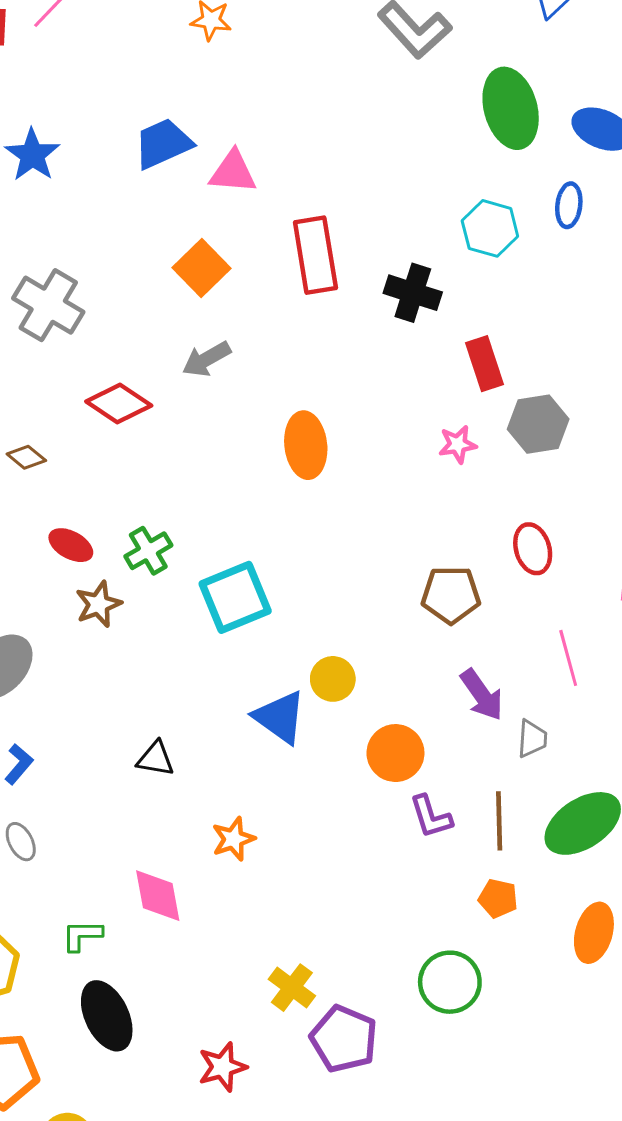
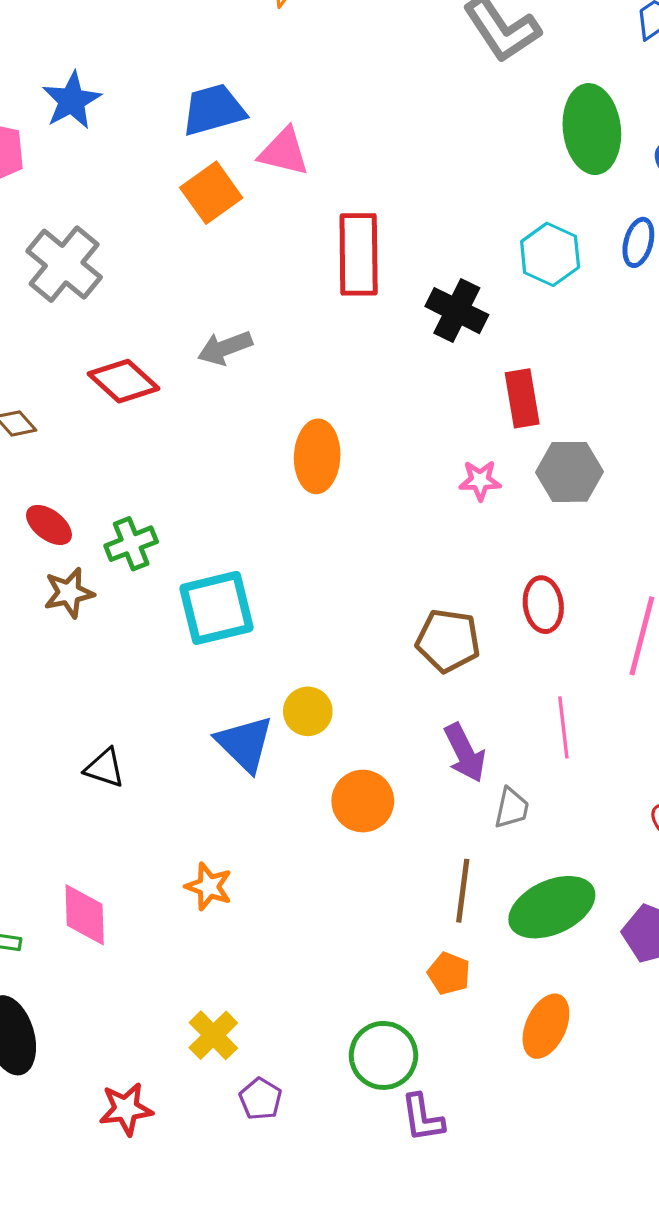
orange square: (202, 268) -> (211, 193), moved
purple L-shape: (431, 817) -> (423, 1118), moved
orange star: (233, 839) -> (209, 886), moved, turned 30
purple pentagon: (344, 1039) -> (261, 1099), size x0.6

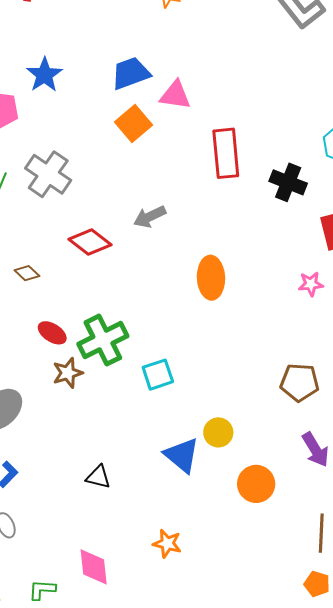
green cross: (131, 544) -> (103, 340), size x1.6
cyan square: (217, 608) -> (158, 375), size x0.7

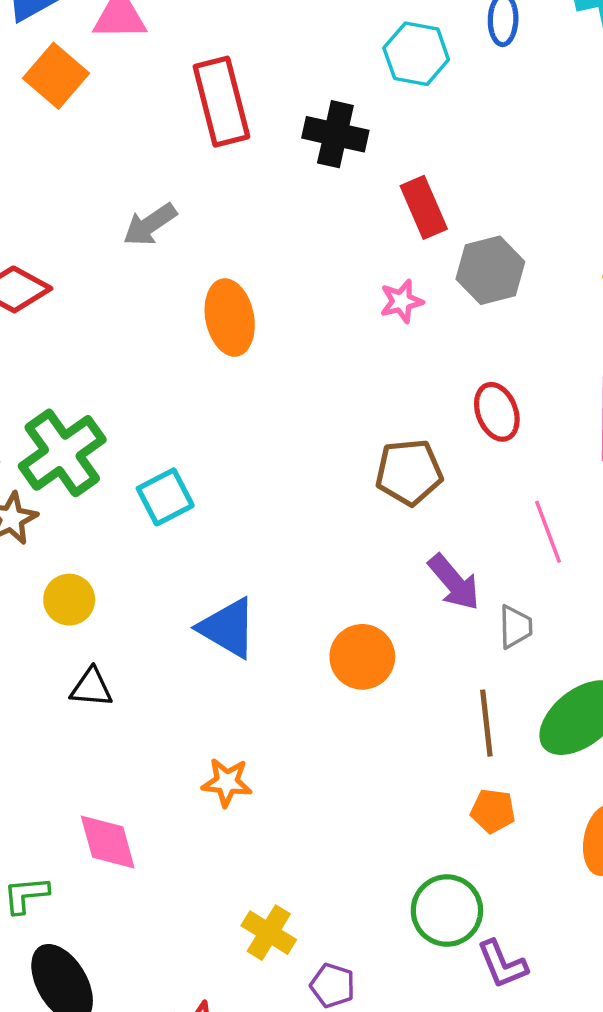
gray arrow: (150, 217) -> (150, 225), moved
yellow circle: (218, 432) -> (69, 600), moved

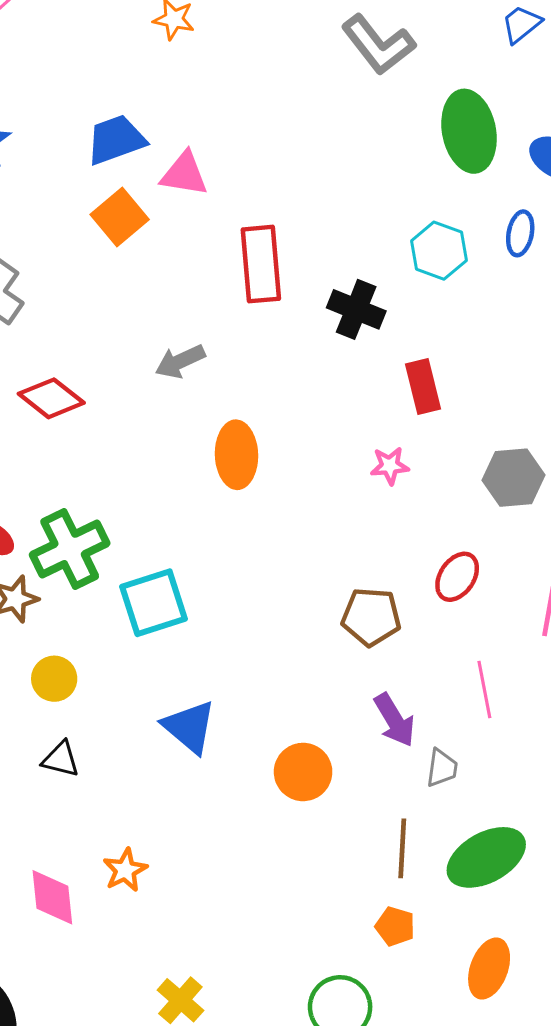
gray hexagon: (490, 270) -> (513, 478), moved
red ellipse: (497, 412) -> (457, 577), turned 45
cyan square: (165, 497) -> (154, 603), size x1.4
orange star: (227, 782) -> (125, 870), moved, turned 30

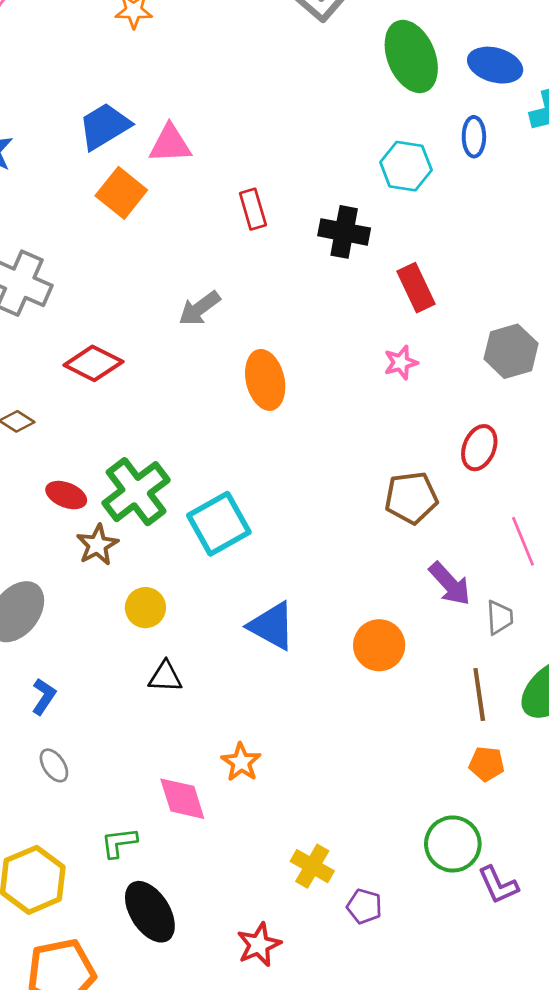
red rectangle: (261, 264) -> (253, 209), size x0.6

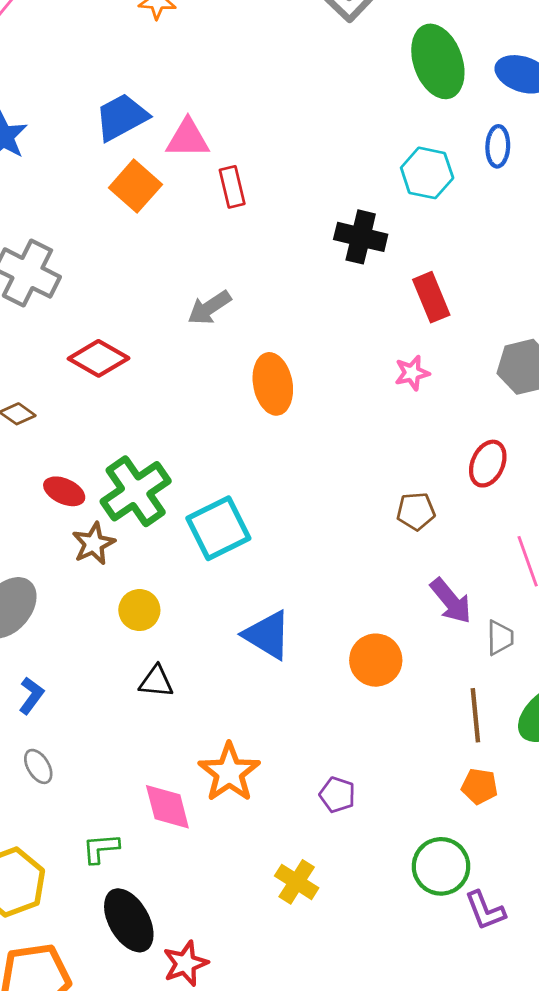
red rectangle: (253, 209) -> (232, 187), moved
brown pentagon: (411, 498) -> (416, 511), size x0.7
orange star: (241, 762) -> (229, 772), size x1.5
purple pentagon: (364, 906) -> (337, 795), moved
red star: (259, 945) -> (185, 963), moved

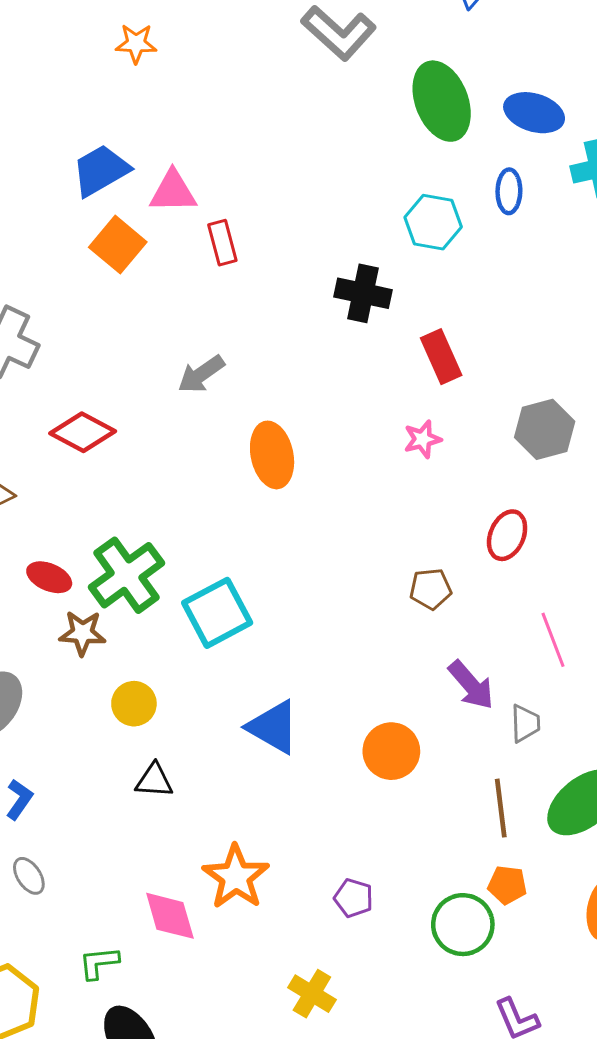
brown star: (94, 544) -> (82, 633), turned 30
green circle: (441, 866) -> (463, 925), moved

